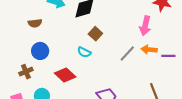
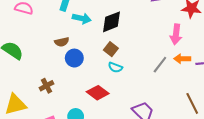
brown square: (95, 34) -> (111, 49), moved
blue circle: (40, 51) -> (74, 58), moved
brown cross: (26, 72) -> (46, 86), moved

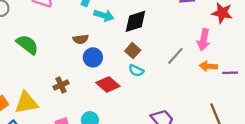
gray line: (160, 65) -> (175, 56), moved
red diamond: (98, 93) -> (108, 84), moved

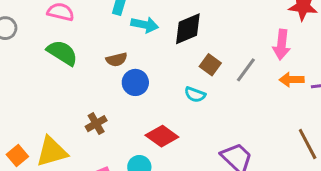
green semicircle: (27, 45) -> (62, 53), moved
brown square: (133, 51) -> (210, 65), moved
red diamond: (108, 84) -> (162, 136), moved

